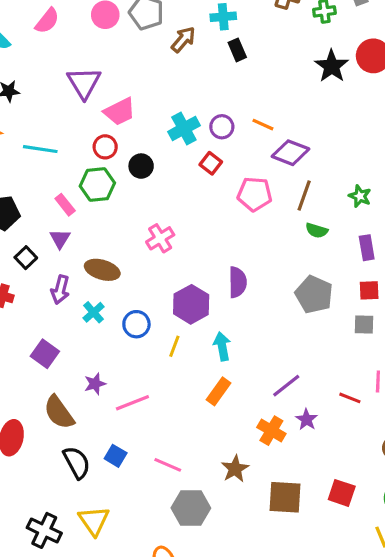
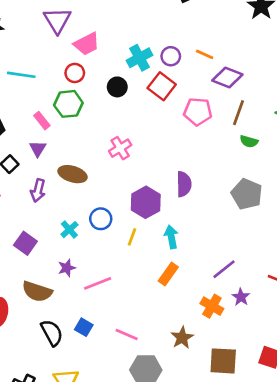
red square: (211, 163) -> (162, 86), size x1.5
black circle: (141, 166) -> (117, 87), moved
cyan cross: (94, 312) -> (69, 230), moved
brown semicircle: (59, 412) -> (37, 291), turned -36

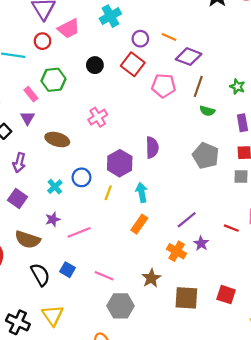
cyan cross: (140, 58) -> (110, 16), moved
red circle: (75, 73) -> (42, 41), moved
purple arrow: (38, 190) -> (19, 163), moved

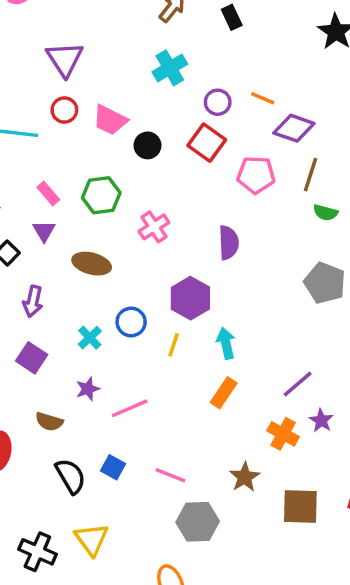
pink trapezoid: (69, 29) -> (110, 120), moved, turned 55
green hexagon: (53, 80) -> (101, 195), moved
purple semicircle: (152, 148) -> (229, 243), moved
brown semicircle: (28, 240) -> (49, 422), size x0.7

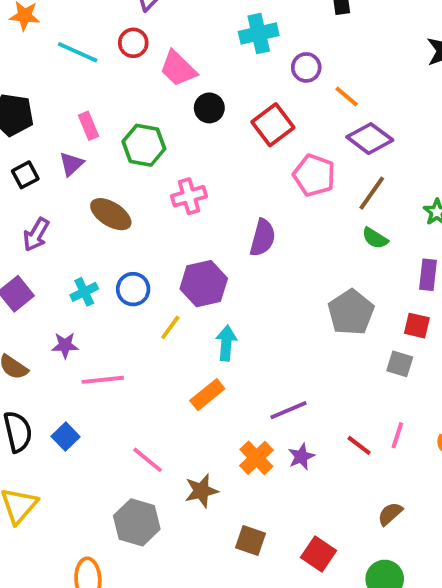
purple circle: (218, 102) -> (306, 67), moved
pink line: (171, 475) -> (148, 460), moved
brown square: (300, 506) -> (251, 540), size x0.7

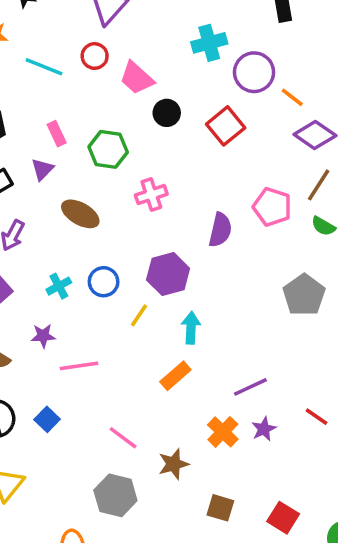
purple circle: (306, 67) -> (254, 72), size x1.5
pink pentagon: (314, 175) -> (272, 207), moved

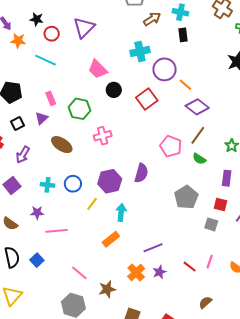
red circle: (95, 56) -> (52, 34), moved
purple semicircle: (220, 230) -> (141, 173), moved
cyan cross: (59, 286) -> (47, 185), turned 32

